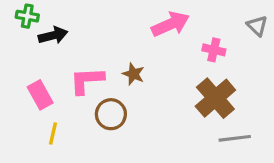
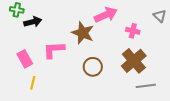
brown star: (133, 74) -> (83, 33), moved, size x1.6
brown circle: (111, 114) -> (93, 67), moved

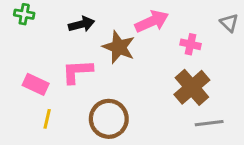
black arrow: (33, 22) -> (82, 24), moved
pink rectangle: (25, 59) -> (36, 84), turned -36
brown circle: (93, 67) -> (109, 119), moved, size x1.4

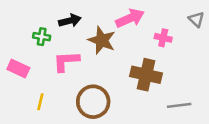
green cross: (24, 14) -> (42, 37), moved
pink rectangle: (36, 84) -> (18, 69), moved
brown cross: (192, 87) -> (146, 75), moved, turned -36

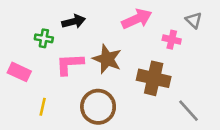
gray triangle: (196, 19) -> (194, 20), moved
brown star: (102, 40) -> (107, 59), moved
gray line: (179, 105) -> (188, 111), turned 55

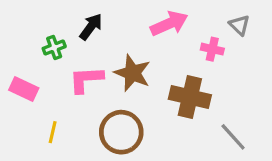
black arrow: (74, 22) -> (91, 27), turned -40
green cross: (44, 38) -> (54, 47), turned -30

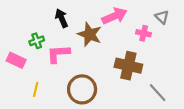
black arrow: (91, 27) -> (62, 18), turned -60
green cross: (54, 47) -> (37, 41), moved
brown star: (132, 73) -> (90, 34), moved

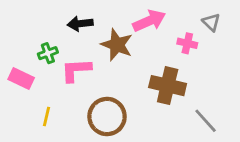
black arrow: (62, 18) -> (80, 24), turned -72

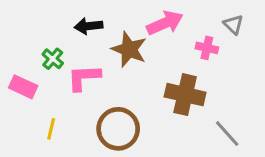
green cross: (48, 53) -> (53, 59), turned -30

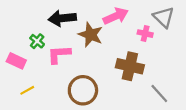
gray triangle: (233, 25) -> (164, 17), size x1.5
black arrow: (89, 26) -> (62, 18), size x1.4
yellow line: (51, 129) -> (27, 90), moved, turned 48

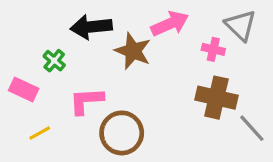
pink L-shape: (59, 54) -> (86, 101), moved
brown cross: (130, 66) -> (216, 98), moved
gray line: (159, 94) -> (252, 128), moved

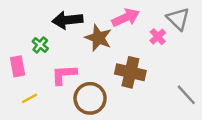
pink cross: (213, 49) -> (158, 37), turned 35
pink rectangle: (24, 90) -> (18, 66), turned 54
brown cross: (216, 98) -> (130, 72), moved

